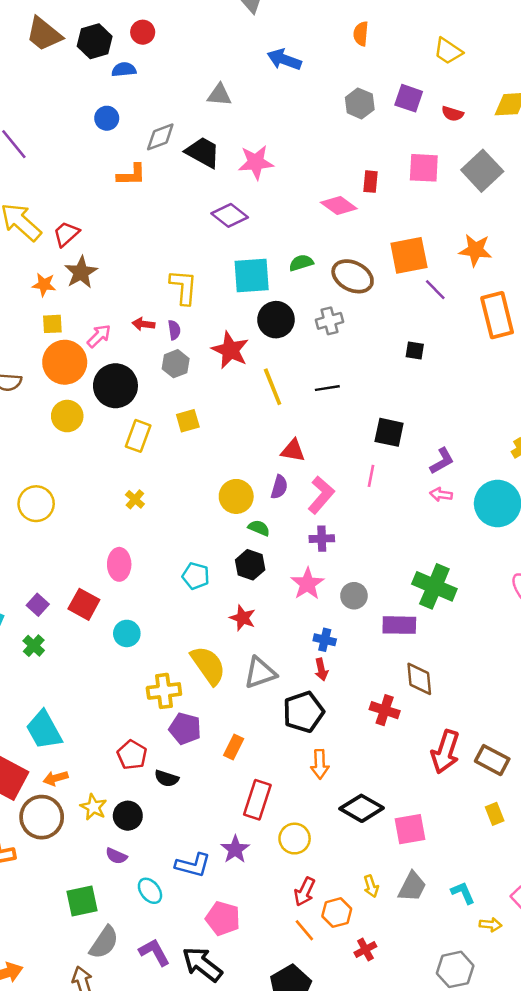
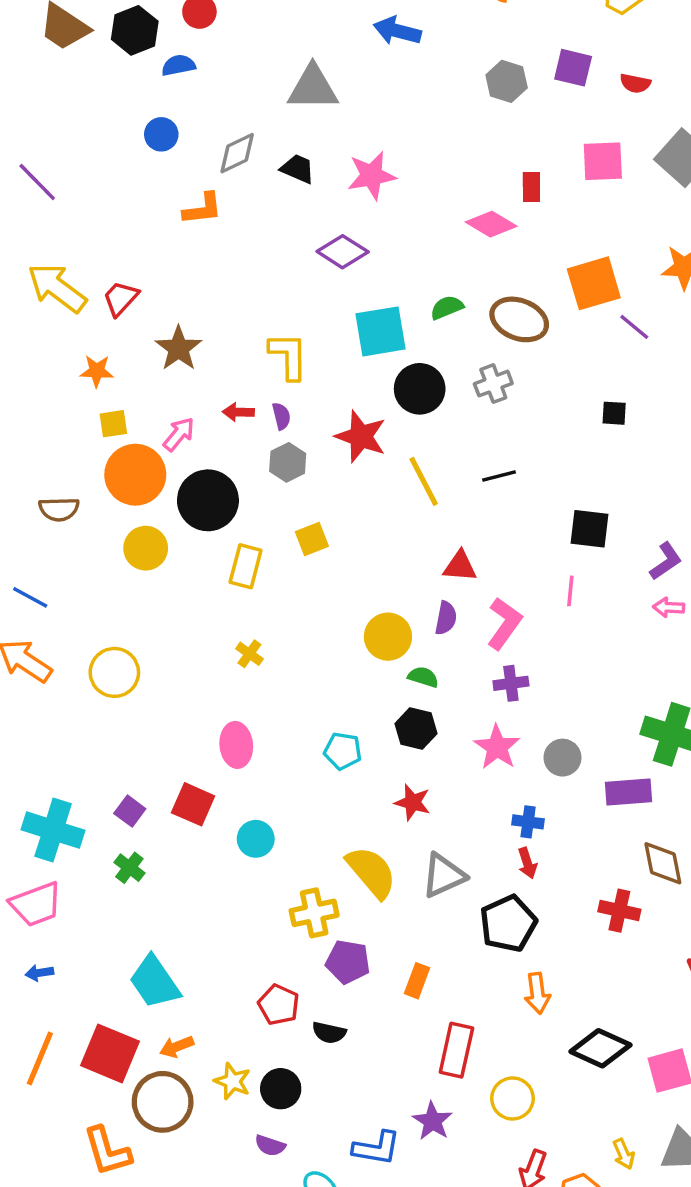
gray triangle: (219, 95) -> (313, 88), size x1.5
black trapezoid: (203, 152) -> (298, 169), size x0.7
brown star: (81, 272) -> (179, 348), moved

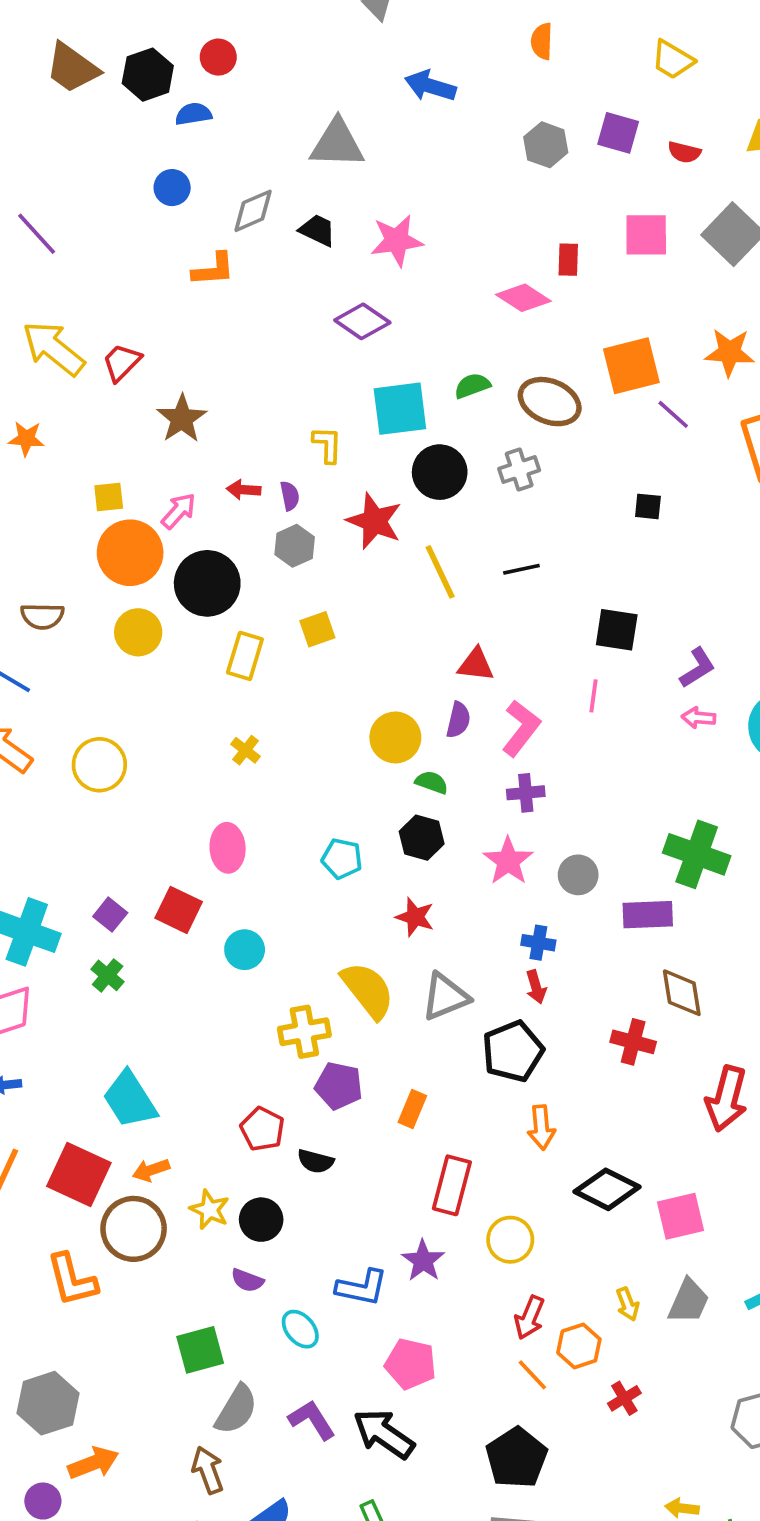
yellow L-shape: (288, 356) -> (327, 445), moved, size x0.7
orange star: (97, 371) -> (26, 439), moved
brown semicircle: (59, 509) -> (42, 616), moved

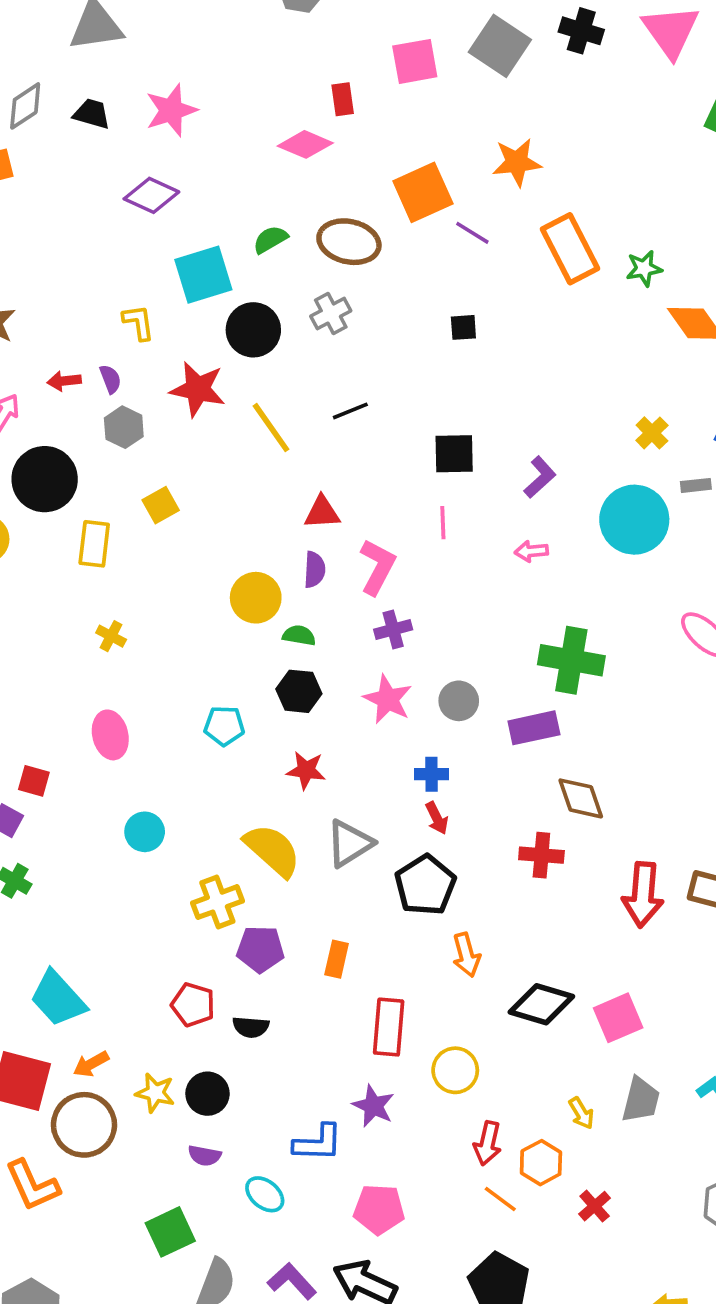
pink arrow: (699, 718) -> (531, 551), moved
red square: (179, 910) -> (34, 781), moved, size x0.7

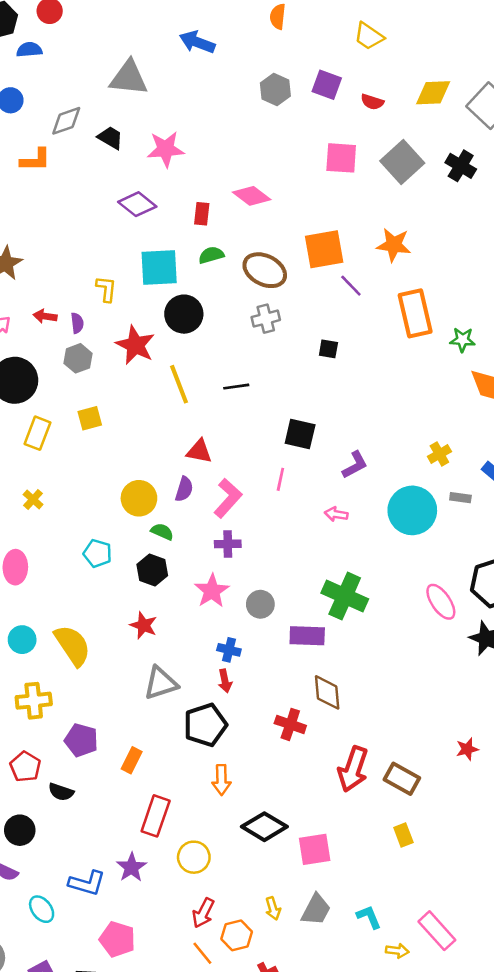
red rectangle: (343, 99) -> (202, 214), moved
gray cross: (331, 314) -> (266, 319), moved
cyan pentagon: (224, 726) -> (98, 553), moved
yellow semicircle: (272, 850) -> (73, 645), moved
yellow cross: (217, 902) -> (34, 701), moved

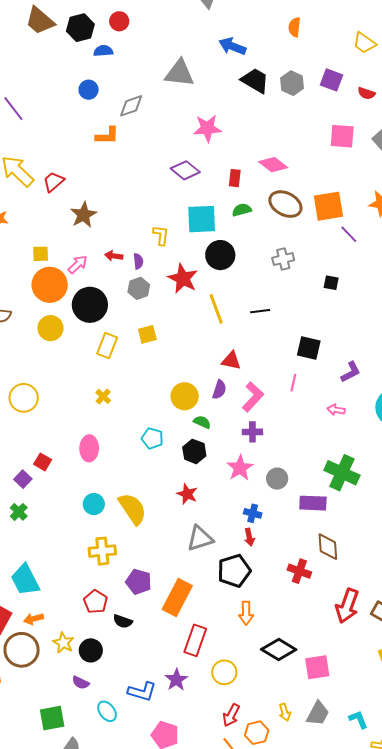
black trapezoid: (110, 138) -> (255, 81), moved, size x1.4
brown ellipse: (265, 270) -> (285, 204), moved
orange rectangle: (132, 760) -> (177, 597), size x1.8

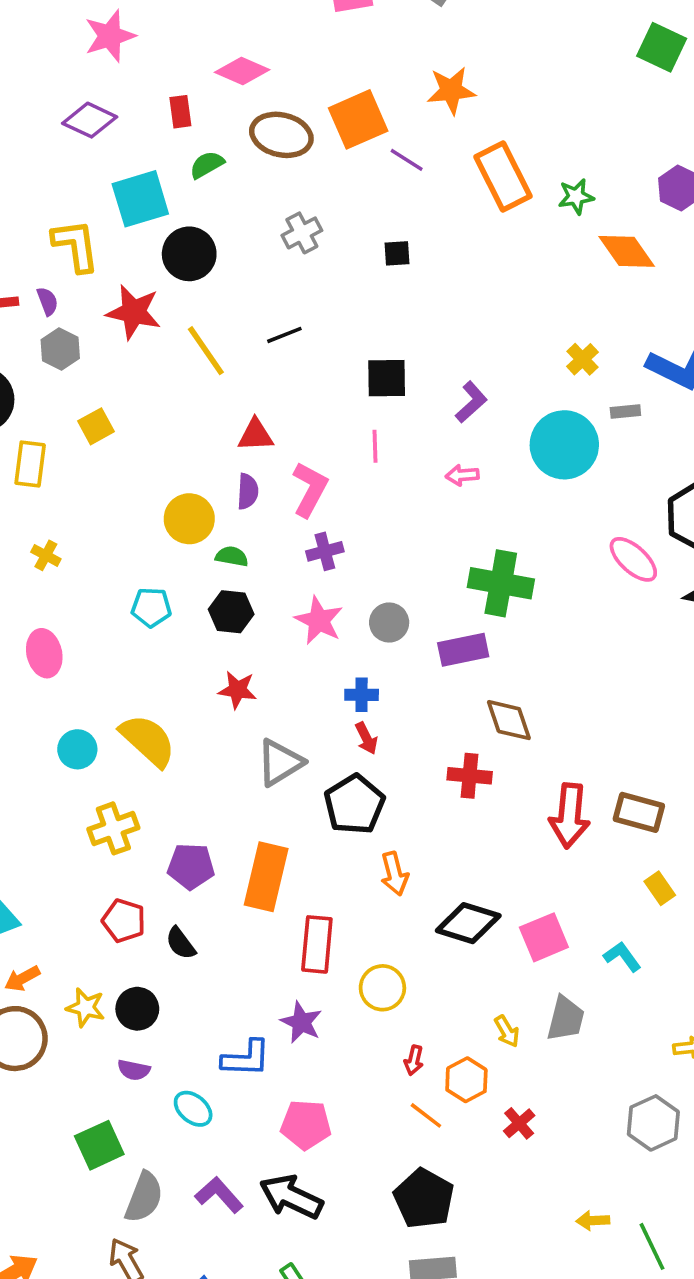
yellow L-shape: (161, 235) -> (76, 245), size x1.5
black semicircle: (123, 621) -> (181, 943), turned 48
red arrow: (231, 715) -> (414, 1060), size x0.7
cyan L-shape: (358, 719) -> (622, 957), moved

